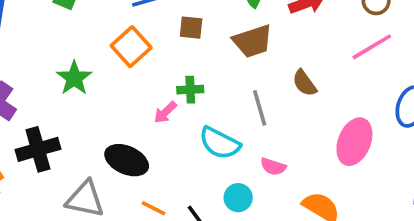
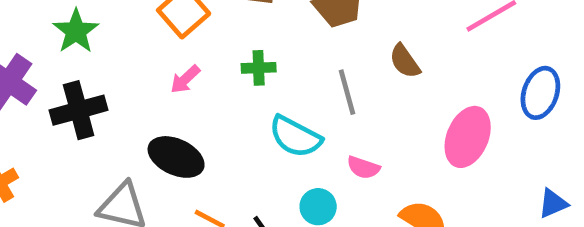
green star: (74, 78) -> (76, 31), moved
pink arrow: (165, 112) -> (185, 79), moved
black cross: (38, 149) -> (79, 110), moved

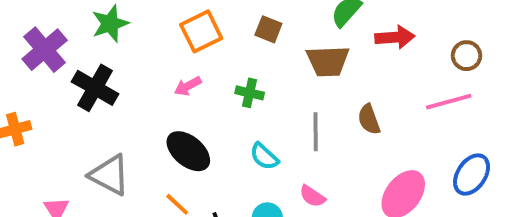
black cross: (79, 110) -> (95, 88), turned 30
cyan semicircle: (295, 137) -> (264, 156), size x0.7
black ellipse: (176, 157) -> (188, 151), moved

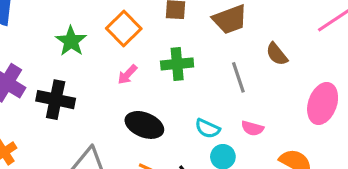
green star: (110, 24) -> (71, 41), moved
green cross: (250, 93) -> (177, 64), size x1.4
cyan semicircle: (264, 156) -> (208, 128), moved

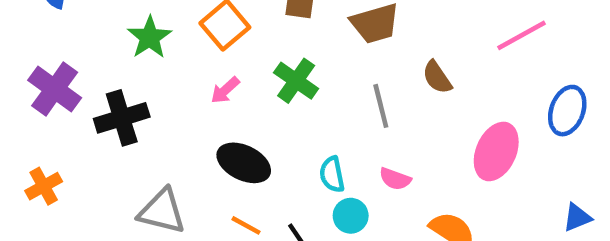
green cross: (177, 64) -> (296, 81), turned 36
black cross: (56, 100) -> (122, 118), turned -33
cyan semicircle: (208, 128) -> (332, 174), turned 50

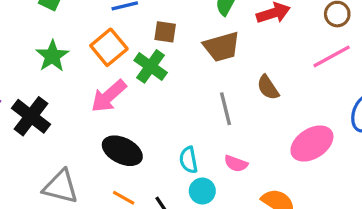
green cross: (296, 81) -> (151, 66), moved
pink arrow: (225, 90) -> (109, 96), size x1.6
black cross: (122, 118) -> (31, 116), turned -36
pink ellipse: (496, 151) -> (312, 144), turned 33

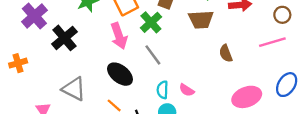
pink arrow: (109, 96) -> (119, 36), turned -80
gray line: (226, 109) -> (153, 55), moved, turned -35
pink semicircle: (236, 164) -> (187, 90), moved

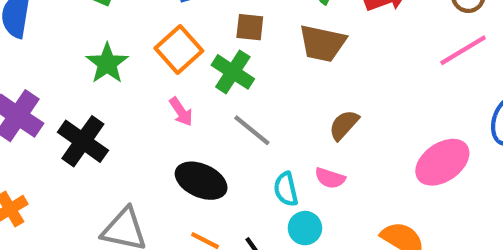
brown trapezoid: (201, 20) -> (322, 43), turned 30
pink arrow: (119, 36) -> (181, 112), size x0.6
brown semicircle: (226, 53) -> (344, 125), moved, turned 78

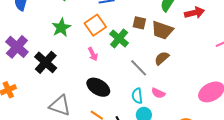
brown square: (250, 27) -> (139, 23), moved
brown semicircle: (344, 125) -> (162, 58), moved
gray line: (252, 130) -> (139, 68), moved

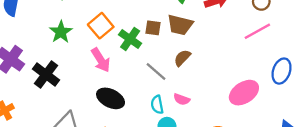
brown square: (139, 23) -> (153, 28), moved
pink arrow: (93, 54) -> (101, 60), size x1.5

